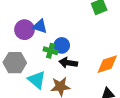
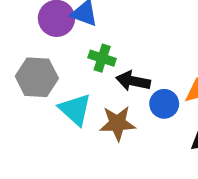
blue circle: (62, 45) -> (164, 104), moved

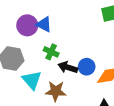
blue circle: (164, 104) -> (87, 67), moved

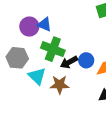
green cross: (51, 52) -> (53, 49), size x1.6
black arrow: (68, 67) -> (69, 62), turned -42

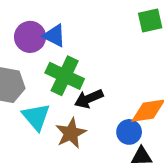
blue circle: (86, 60) -> (129, 132), moved
brown star: (60, 85) -> (71, 133), turned -30

